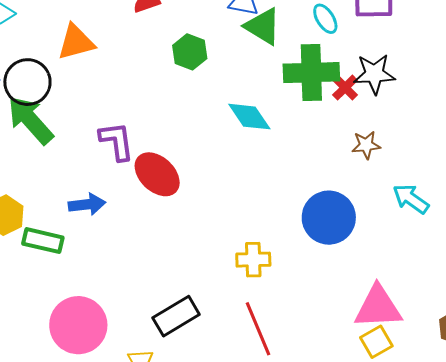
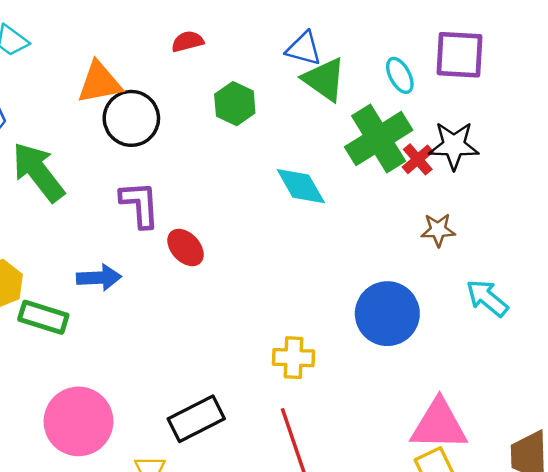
green cross: (311, 73) -> (379, 139), turned -34
black circle: (27, 82) -> (131, 118), moved
red ellipse: (157, 174) -> (186, 247), size x0.7

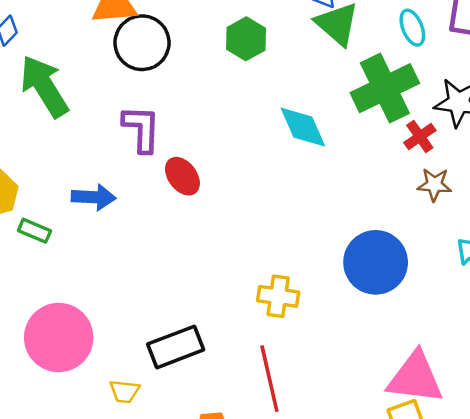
red cross: (418, 159) -> (420, 137), moved
green rectangle: (43, 317) -> (34, 231), size x0.7

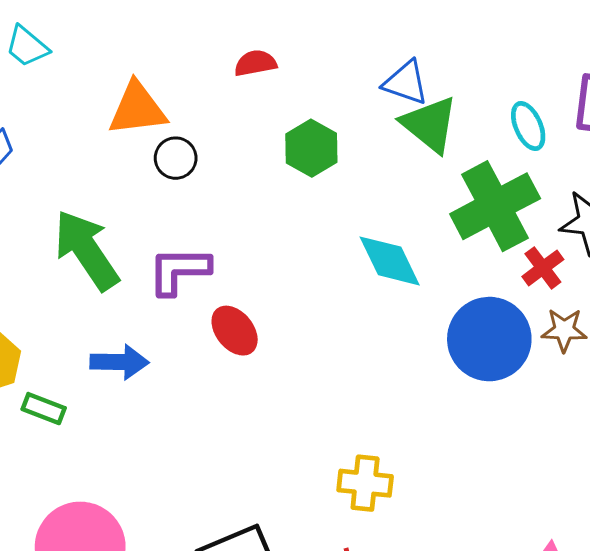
black circle: (142, 43) -> (176, 158), size x0.6
green arrow: (44, 86) -> (86, 250), moved
purple L-shape: (142, 129) -> (179, 271), turned -90
blue circle: (376, 262) -> (489, 339), moved

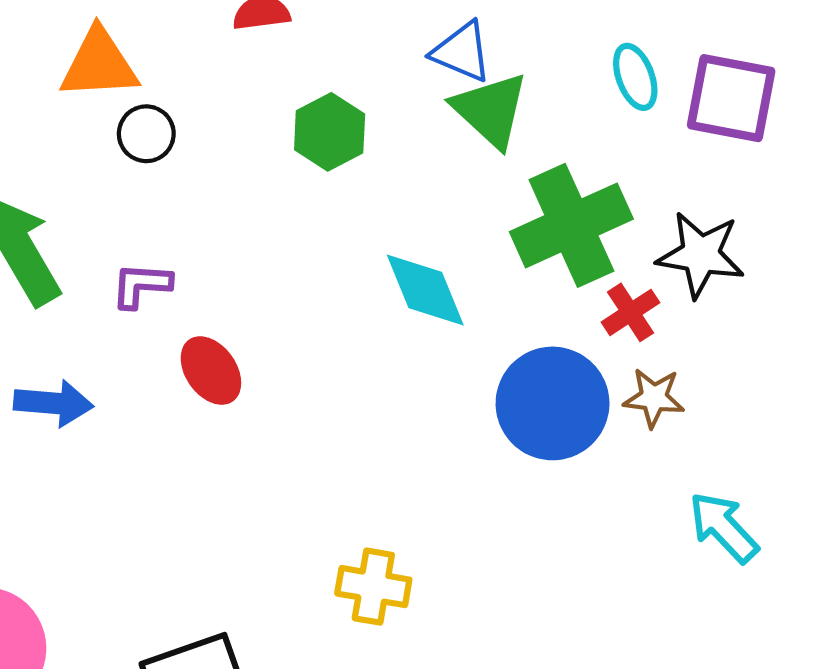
cyan ellipse: (528, 126) -> (635, 77), moved
purple L-shape: (179, 271) -> (141, 285), size x0.7

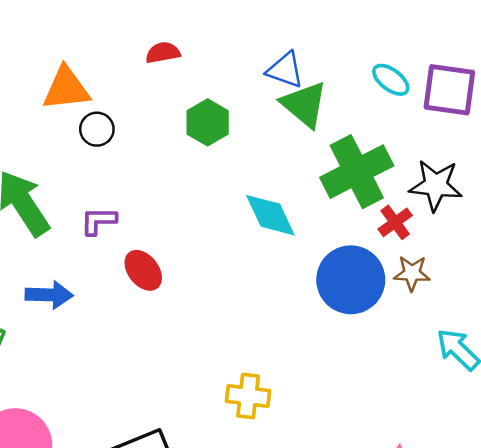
cyan ellipse: (635, 77) -> (391, 80), turned -30

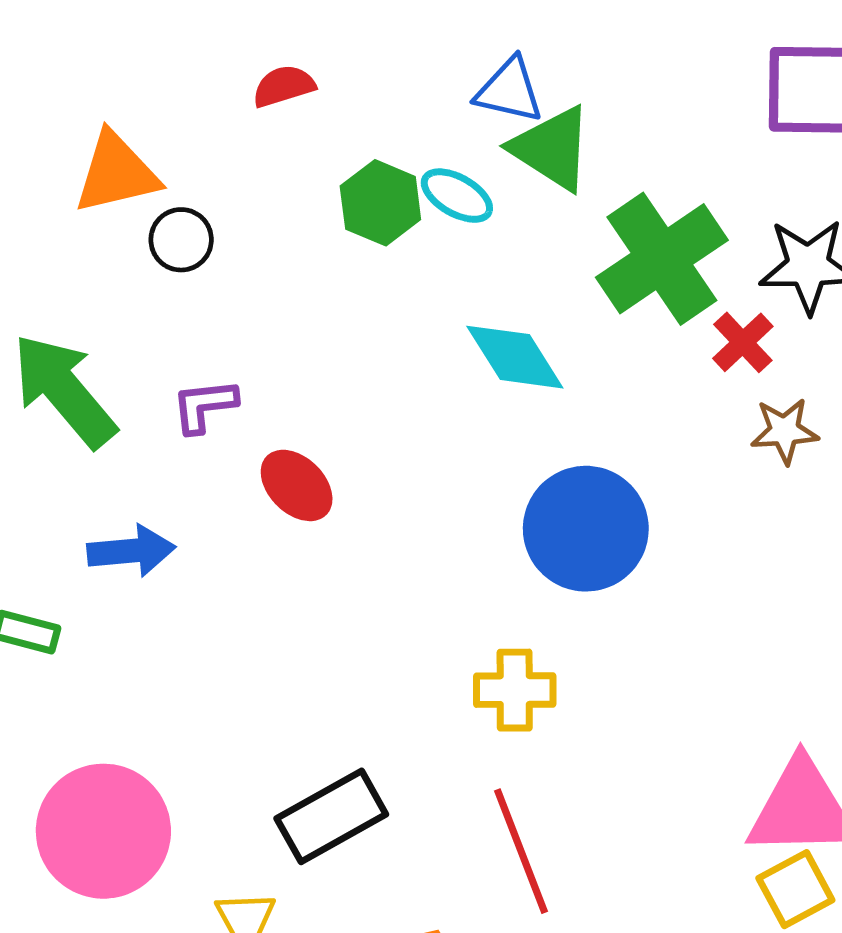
cyan ellipse: (391, 80) -> (457, 196), moved
blue circle: (351, 280) -> (586, 529), moved

